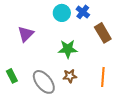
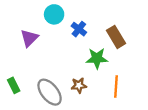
blue cross: (83, 12) -> (79, 29), moved
cyan circle: (62, 13) -> (54, 14), moved
green star: (68, 49) -> (97, 58), moved

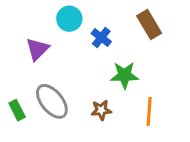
brown rectangle: (116, 37) -> (149, 24), moved
gray ellipse: (50, 92) -> (52, 101), moved

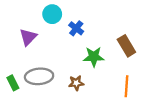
brown rectangle: (149, 24) -> (126, 46), moved
gray ellipse: (52, 101) -> (39, 76), turned -56
orange line: (149, 112) -> (126, 86), moved

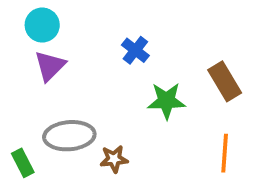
cyan circle: (52, 14) -> (42, 25), moved
green rectangle: (13, 83) -> (23, 163), moved
brown star: (76, 83) -> (114, 159), moved

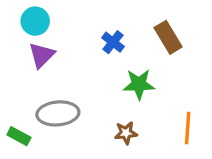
brown rectangle: (225, 81) -> (168, 37), moved
brown star: (114, 159) -> (126, 133), moved
green rectangle: (23, 163) -> (19, 136), turned -35

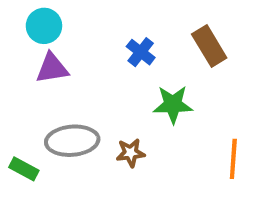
purple triangle: (42, 55) -> (52, 68), turned 36
brown star: (126, 133) -> (131, 153), moved

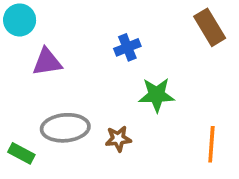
cyan circle: (44, 26) -> (20, 20), moved
brown rectangle: (209, 46) -> (210, 27), moved
blue cross: (141, 52) -> (127, 47), turned 30

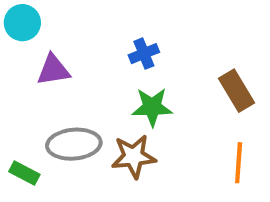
brown rectangle: (210, 27) -> (237, 91), moved
green star: (157, 95) -> (152, 107), moved
brown star: (118, 139) -> (134, 157), size x1.5

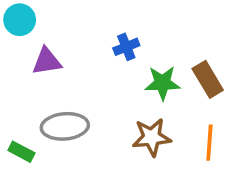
green star: (152, 107) -> (162, 83), moved
brown star: (134, 157) -> (152, 137), moved

